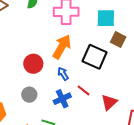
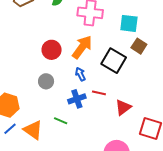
red circle: (33, 64) -> (52, 50), moved
red line: (83, 90) -> (99, 93), turned -32
gray circle: (29, 95) -> (46, 81), moved

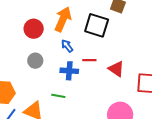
blue cross: (77, 99) -> (69, 71), turned 36
red triangle: (123, 107) -> (116, 69), turned -36

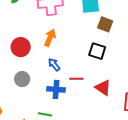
orange arrow: (63, 19) -> (50, 38), size x0.7
black square: (97, 25) -> (97, 51), moved, size x0.7

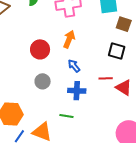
red line: (76, 79) -> (106, 78), moved

